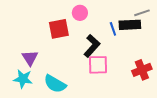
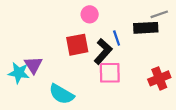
red square: (59, 29) -> (77, 45), moved
blue line: (113, 29) -> (117, 38), moved
cyan star: (23, 79) -> (19, 73), moved

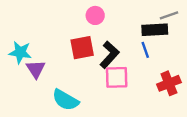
blue line: (117, 38) -> (145, 50), moved
cyan star: (19, 73) -> (20, 52), moved

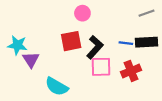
black rectangle: (155, 30) -> (146, 42), moved
blue line: (145, 50) -> (126, 43), turned -64
red cross: (169, 83) -> (131, 71), moved

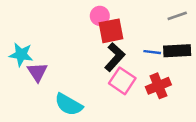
red square: (71, 41) -> (111, 31), moved
pink square: (101, 67) -> (122, 81), turned 35

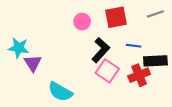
pink circle: (100, 16) -> (82, 22), moved
red square: (111, 31) -> (116, 17), moved
black rectangle: (177, 51) -> (155, 61), moved

